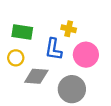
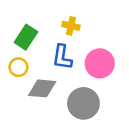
yellow cross: (69, 29) -> (71, 26), moved
green rectangle: (22, 32) -> (26, 37), turned -66

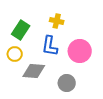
gray circle: (83, 103) -> (67, 83), size x0.7

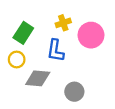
yellow cross: (57, 21) -> (63, 23), turned -32
pink circle: (80, 51) -> (91, 35), moved

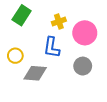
green rectangle: (23, 33) -> (22, 15), moved
gray circle: (74, 92) -> (83, 66), moved

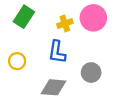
pink circle: (85, 33) -> (93, 18), moved
gray diamond: (35, 73) -> (54, 87), moved

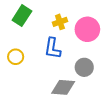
pink circle: (93, 18) -> (87, 29), moved
gray diamond: (54, 87) -> (63, 87), moved

